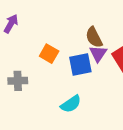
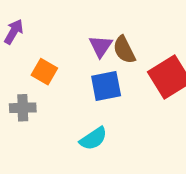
orange square: (49, 54) -> (44, 72), moved
purple triangle: (98, 54) -> (101, 46), moved

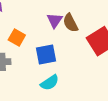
blue square: (106, 86) -> (46, 55), moved

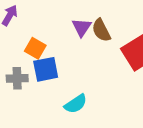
blue square: (46, 55) -> (46, 69), moved

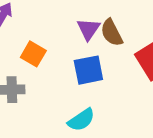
blue square: (46, 69) -> (88, 70), moved

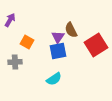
purple triangle: (88, 29) -> (58, 37), moved

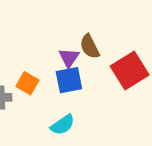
orange square: (27, 42) -> (27, 83), moved

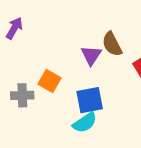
blue square: (69, 80) -> (90, 100), moved

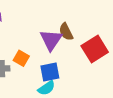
purple triangle: (91, 55) -> (51, 40), size x1.5

